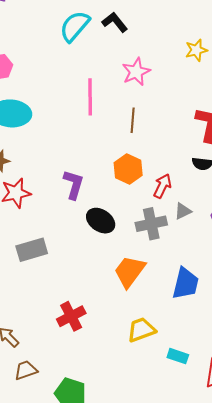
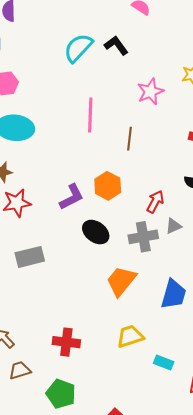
pink star: (136, 72) -> (150, 92), moved
orange hexagon: (128, 169) -> (108, 186), moved
purple L-shape: (74, 185) -> (72, 197), turned 44
red cross: (71, 316) -> (66, 342), moved, turned 32

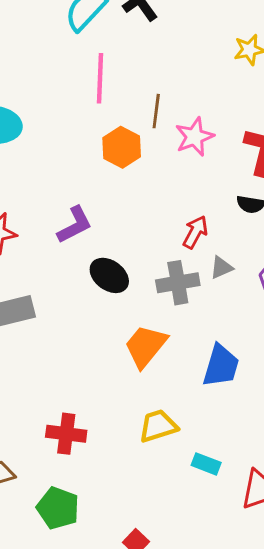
pink star: (150, 92) -> (194, 137), moved
pink line: (90, 115) -> (100, 78), moved
brown line: (130, 139) -> (156, 111), moved
orange hexagon: (108, 186) -> (122, 147), moved

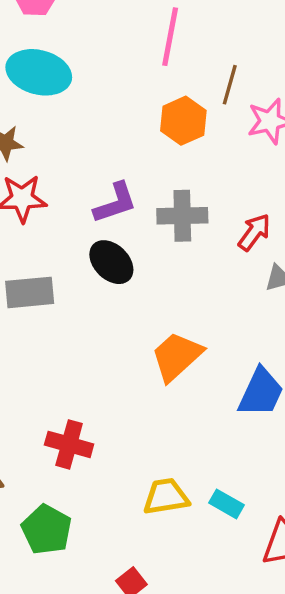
black ellipse: (109, 275) -> (111, 262), moved
gray cross: (178, 283) -> (182, 216), moved
yellow trapezoid: (158, 426) -> (166, 497), moved

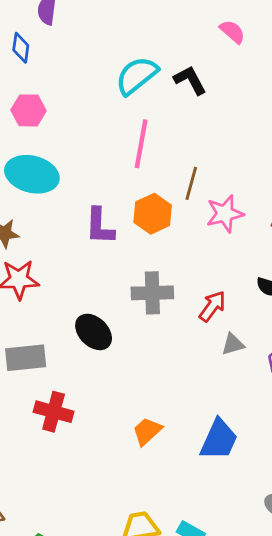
purple L-shape: (115, 203) -> (100, 226), moved, turned 111
orange trapezoid: (177, 356) -> (147, 431), moved, size x0.7
red cross: (69, 444) -> (54, 412), moved

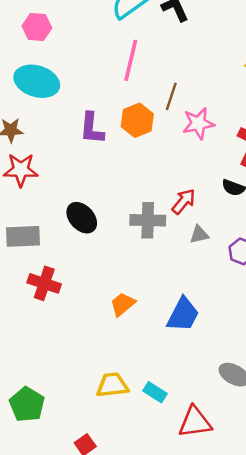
gray cross: (152, 293) -> (148, 220), moved

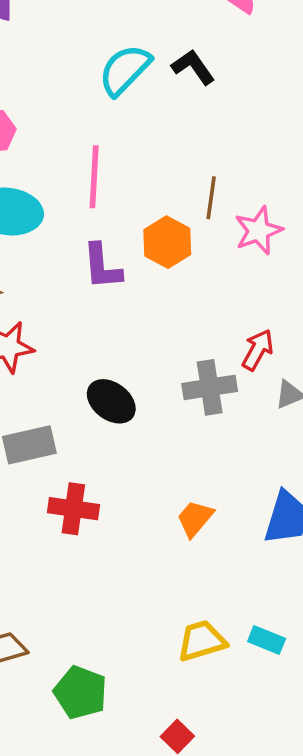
pink line: (131, 60) -> (94, 177), moved

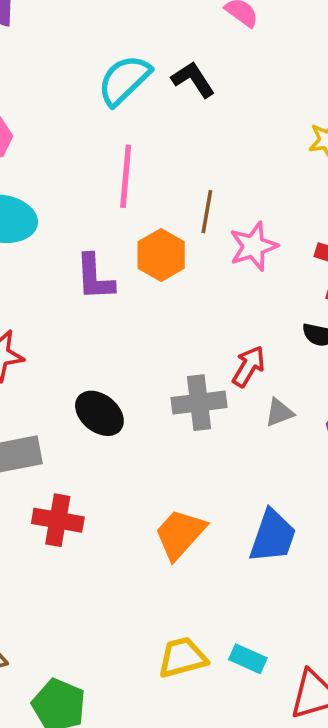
pink line: (94, 177) -> (126, 176), moved
orange trapezoid: (195, 518) -> (180, 534), size x1.4

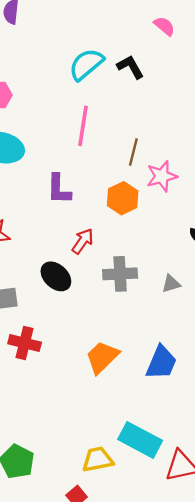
orange hexagon: (161, 255) -> (123, 198), moved
red arrow: (249, 366) -> (83, 241), moved
yellow trapezoid: (182, 657) -> (98, 460), moved
cyan rectangle: (248, 659) -> (140, 440), size x1.8

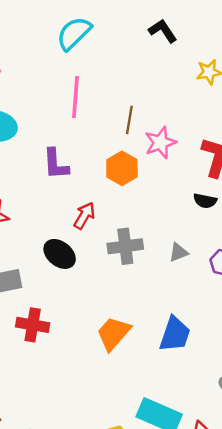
black L-shape: (130, 67) -> (163, 31), moved

